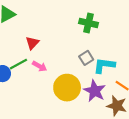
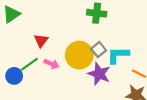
yellow circle: (67, 88) -> (79, 55), moved
purple star: (95, 91) -> (99, 74), moved

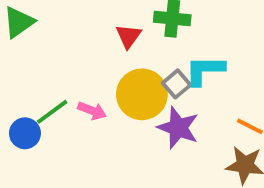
red triangle: (41, 41) -> (128, 36), moved
cyan L-shape: (118, 55) -> (205, 70), moved

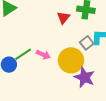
yellow circle: (142, 94) -> (71, 60), moved
purple star: (178, 128) -> (85, 77), moved

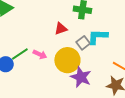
red triangle: (63, 18) -> (61, 29), moved, turned 32

